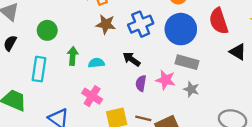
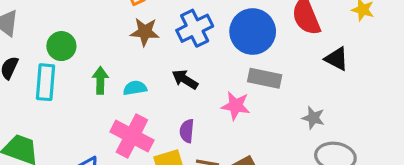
cyan rectangle: (39, 69) -> (45, 82), moved
purple semicircle: (141, 83) -> (187, 131), moved
gray star: (191, 89) -> (313, 118), moved
pink cross: (92, 96) -> (132, 136), size x1.4

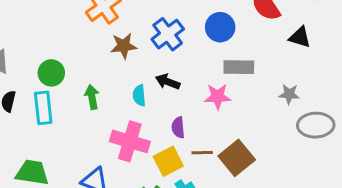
blue circle: (253, 32) -> (220, 27), size x0.7
cyan semicircle: (135, 88) -> (139, 95), moved, turned -75

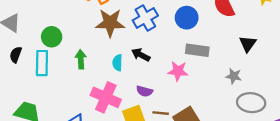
black triangle: (300, 37) -> (248, 44), moved, turned 42
brown star: (124, 46) -> (110, 23), size x1.4
purple semicircle: (178, 127) -> (144, 91), turned -77

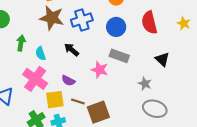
black triangle: (248, 44) -> (162, 59), turned -35
cyan semicircle: (117, 63) -> (41, 53), moved, turned -32

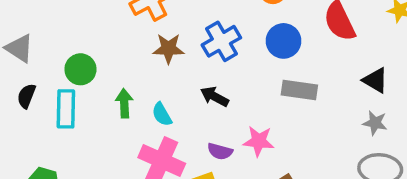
brown star: (52, 18) -> (168, 48), size x0.7
pink star: (100, 70) -> (259, 141), moved
gray star: (145, 84) -> (375, 123), moved

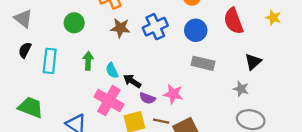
green circle: (80, 69) -> (74, 23), moved
black triangle: (375, 80) -> (253, 62), turned 42
black arrow: (214, 97) -> (132, 81), moved
gray star: (375, 123) -> (241, 89), moved

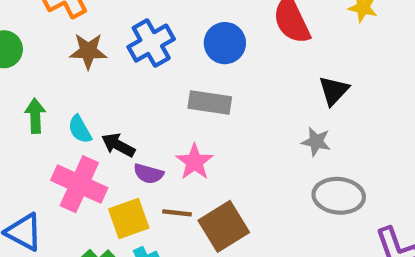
gray rectangle: (203, 63) -> (210, 102), moved
pink star: (173, 94) -> (195, 162), turned 30

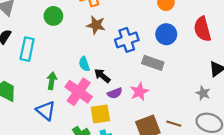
blue cross: (151, 43) -> (127, 40), moved
green arrow: (35, 116) -> (52, 81), moved
purple semicircle: (148, 174) -> (115, 93), turned -48
brown line: (177, 213) -> (174, 124), moved

